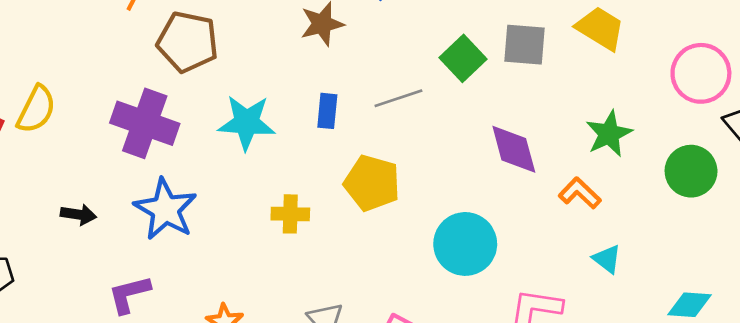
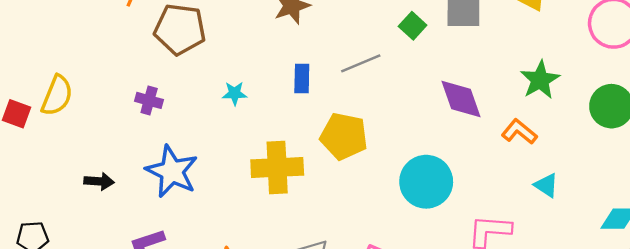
green square: (463, 58) -> (413, 26), size x0.7
purple cross: (145, 123) -> (149, 100), size x0.5
cyan star: (247, 123) -> (235, 93), size x0.5
yellow cross: (290, 214) -> (277, 168), size x1.6

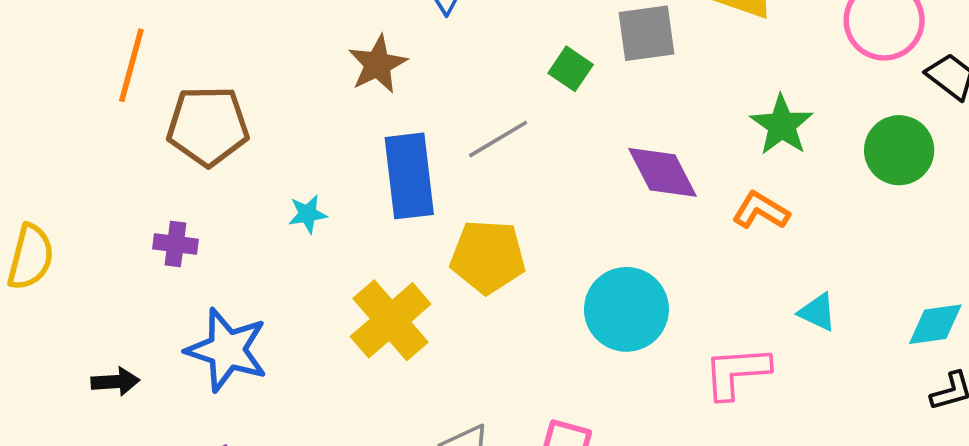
blue rectangle: (302, 79) -> (409, 176), size x1.8
yellow cross: (277, 168) -> (391, 320), turned -30
cyan triangle: (546, 185) -> (817, 312), moved

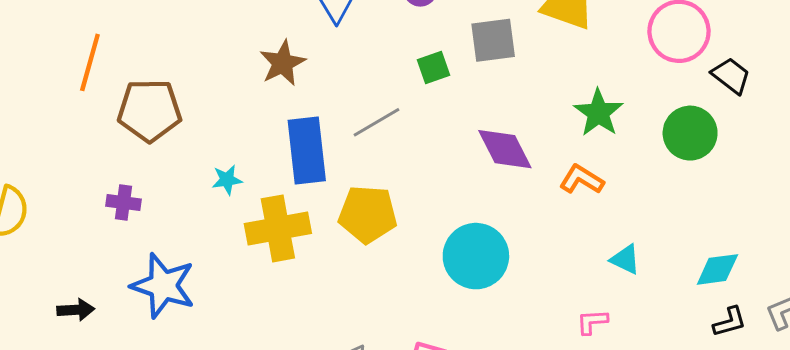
green square: (571, 69) -> (433, 68), turned 36
yellow cross: (391, 320) -> (278, 228), moved, turned 30
pink L-shape: (737, 372) -> (592, 322), moved, size x0.6

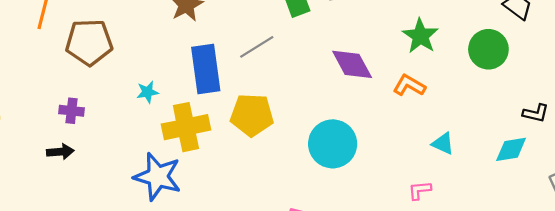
blue star: (163, 286) -> (158, 177), moved
black arrow: (76, 310) -> (60, 152), moved
black L-shape: (730, 322) -> (536, 113), moved, turned 30

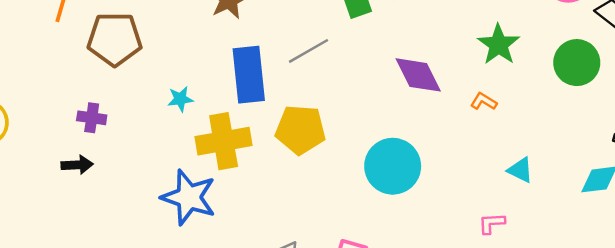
orange L-shape: (409, 85) -> (484, 102), size x0.7

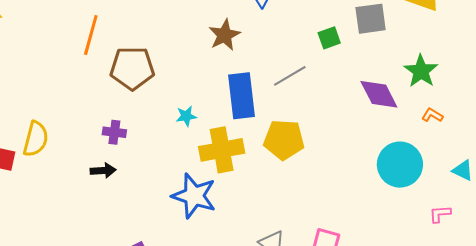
green star: (499, 45) -> (421, 71), moved
cyan circle: (393, 166) -> (400, 165), moved

